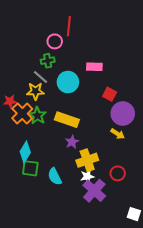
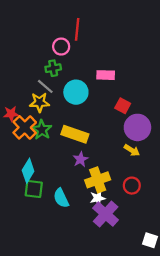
red circle: (118, 173) -> (132, 186), moved

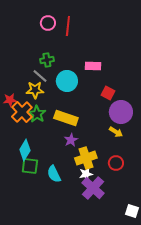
pink circle: (61, 47) -> (48, 23), moved

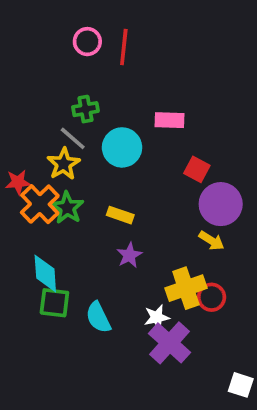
yellow star: (35, 90) -> (64, 164), turned -30
yellow rectangle: (66, 118) -> (120, 215), size x0.6
cyan diamond: (25, 150) -> (45, 273), turned -35
yellow cross: (86, 158) -> (186, 288), moved

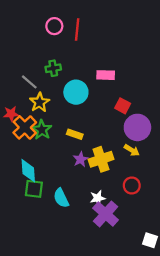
gray line: (73, 138) -> (29, 82), moved
yellow cross: (186, 288) -> (101, 159), moved

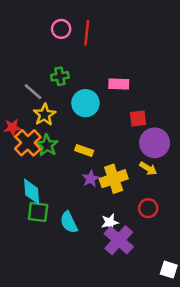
red square: (123, 106) -> (138, 119), turned -35

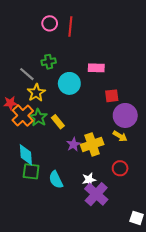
yellow rectangle: (84, 151) -> (58, 122), moved, turned 32

